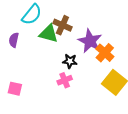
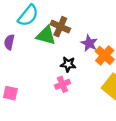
purple star: (90, 41) -> (89, 43), size x0.7

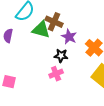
purple star: (89, 43) -> (69, 37), moved

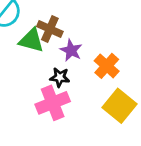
pink cross: (56, 74) -> (53, 103), size x1.6

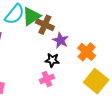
green triangle: (31, 40) -> (31, 16), moved, turned -48
pink cross: (53, 103) -> (47, 79), size x0.6

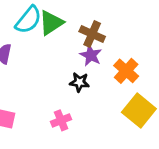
brown cross: (45, 25) -> (92, 34), moved
pink cross: (47, 79) -> (61, 120), moved

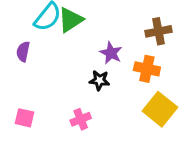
brown cross: (92, 34) -> (159, 31), moved, turned -35
orange cross: (126, 71) -> (147, 69), turned -30

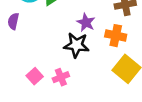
black star: (99, 80) -> (76, 45), size x1.5
pink square: (24, 118) -> (35, 76), moved, turned 35

